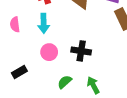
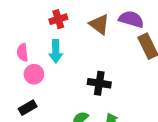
pink circle: (49, 52) -> (34, 74), moved

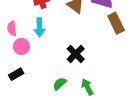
black cross: (99, 83) -> (76, 54), turned 36

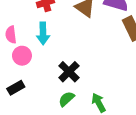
black cross: (76, 54) -> (69, 72), moved

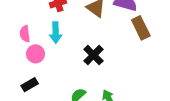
black cross: (69, 72) -> (93, 55), moved

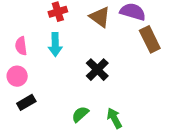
pink circle: (35, 54) -> (17, 76), moved

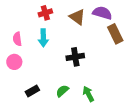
black cross: (97, 70) -> (75, 57), turned 36
black rectangle: (26, 102) -> (32, 91), moved

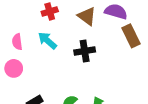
cyan arrow: (43, 38) -> (47, 41), turned 132
black cross: (75, 57) -> (85, 51), moved

